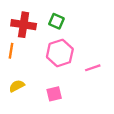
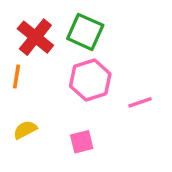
green square: (56, 21) -> (85, 32), size x1.5
red cross: (24, 25) -> (35, 37), turned 30

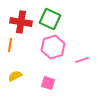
red cross: (35, 37) -> (21, 22), turned -30
pink square: (82, 142) -> (48, 83), turned 32

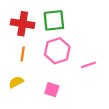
green square: (50, 19) -> (54, 20), turned -30
orange line: (10, 45) -> (23, 54), moved

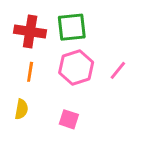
pink line: (89, 65) -> (118, 70), moved, turned -32
yellow semicircle: (16, 82) -> (21, 109), turned 128

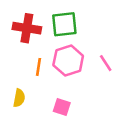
pink line: (118, 70) -> (106, 63), turned -72
orange line: (30, 72) -> (39, 67), moved

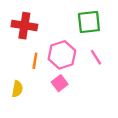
green square: (64, 24) -> (89, 22), moved
pink square: (62, 107) -> (60, 83), moved, turned 35

